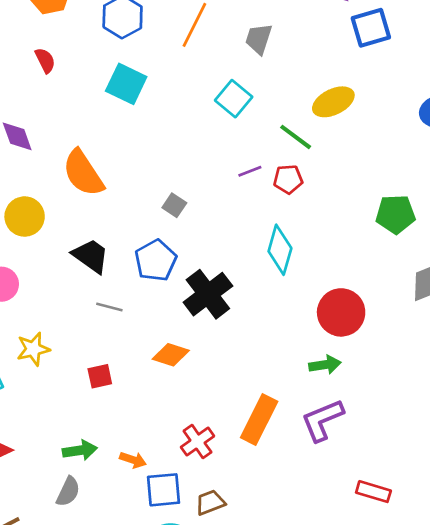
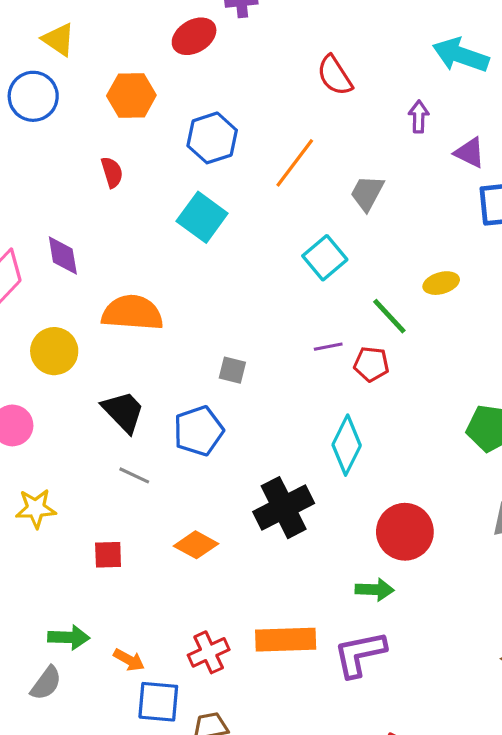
yellow ellipse: (333, 102) -> (441, 283), size x0.7
orange semicircle: (83, 173) -> (132, 313), turned 117
gray square: (174, 205) -> (232, 370), turned -30
black cross: (208, 294) -> (284, 508), moved
orange rectangle: (259, 419) -> (286, 640), turned 51

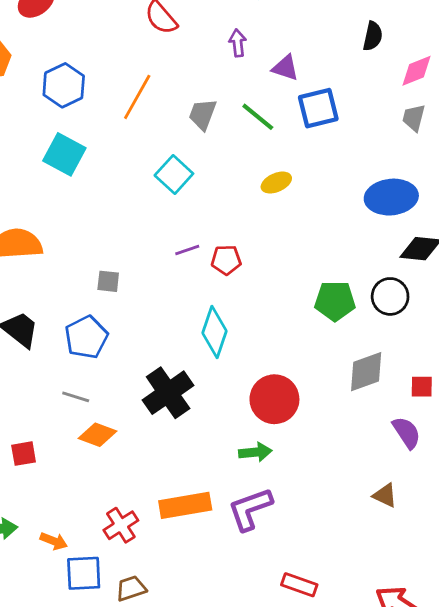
green line: (389, 316) -> (258, 117), moved
gray line: (134, 475) -> (76, 397), moved

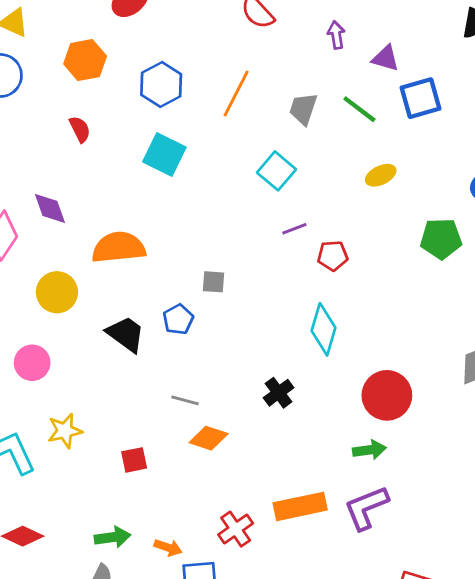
purple line: (187, 250) -> (294, 229), moved
green pentagon: (335, 301) -> (441, 239), moved
blue pentagon: (86, 337) -> (178, 319), moved, size x0.7
black cross: (168, 393) -> (279, 393), size x0.6

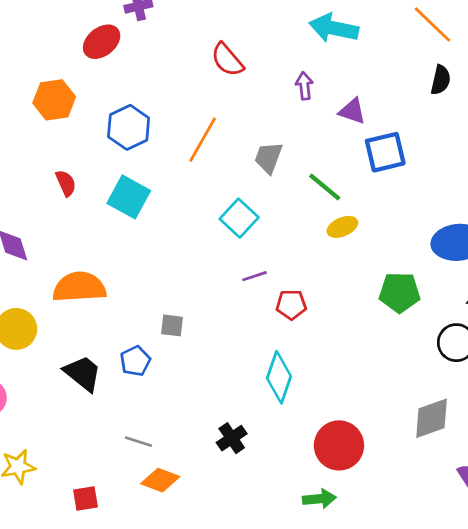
green line: (359, 109) -> (325, 187), moved
red semicircle: (80, 129) -> (66, 183), moved

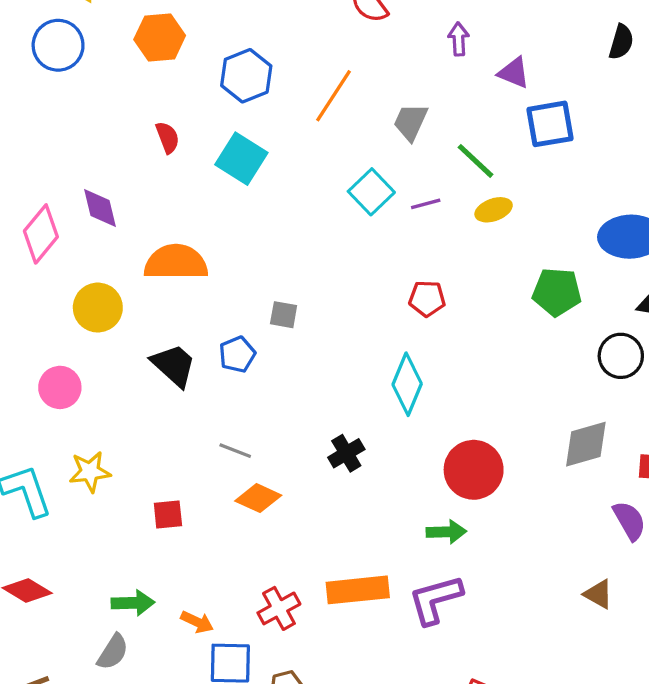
purple line: (254, 276) -> (426, 204), moved

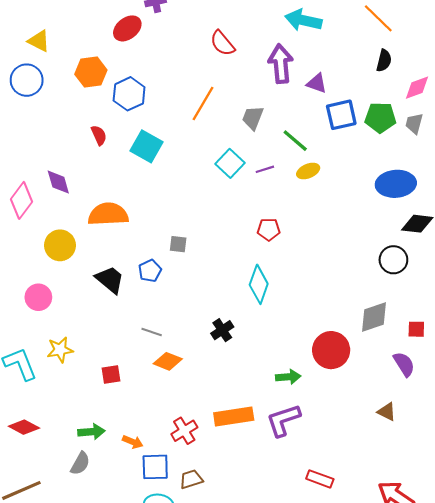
purple arrow: (459, 39) -> (281, 64), size x1.8
blue hexagon: (246, 76) -> (129, 94), moved
green pentagon: (557, 292) -> (380, 118), moved
red circle: (474, 470) -> (331, 350), moved

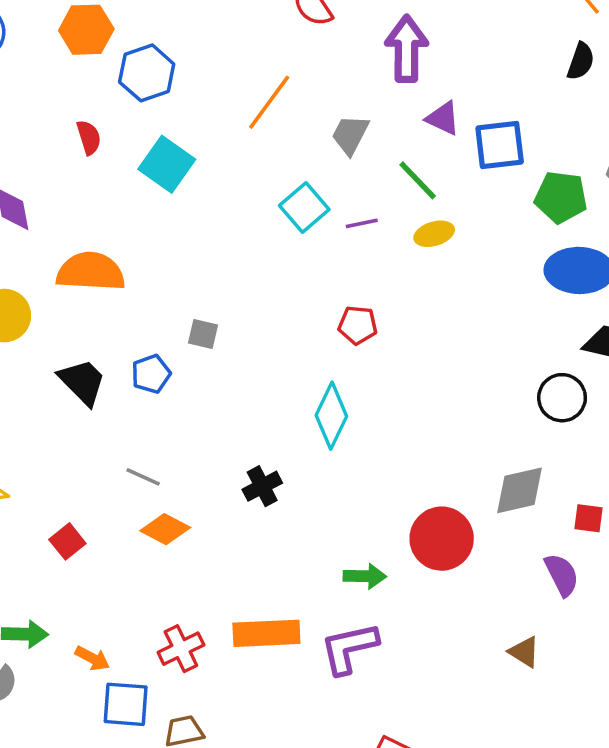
purple triangle: (317, 83) -> (443, 118), moved
green pentagon: (380, 118) -> (561, 197), moved
red square: (111, 375) -> (67, 541), turned -36

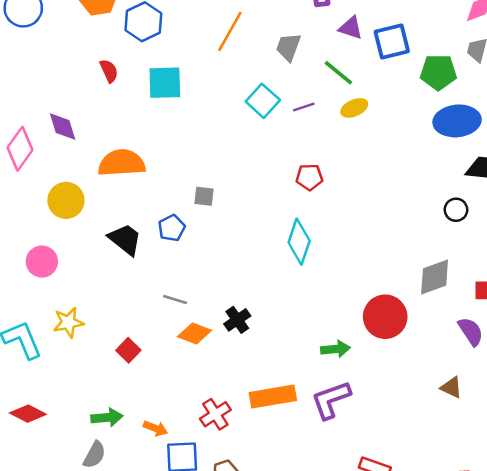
cyan square: (167, 164) -> (165, 83), turned -30
black circle: (562, 398) -> (456, 210), size x0.7
black cross: (262, 486) -> (237, 320), moved

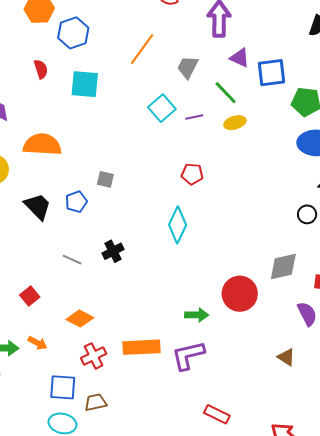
black cross: (237, 320) -> (113, 251), moved
orange diamond: (194, 333) -> (80, 319), moved
orange arrow: (155, 428) -> (38, 343), moved

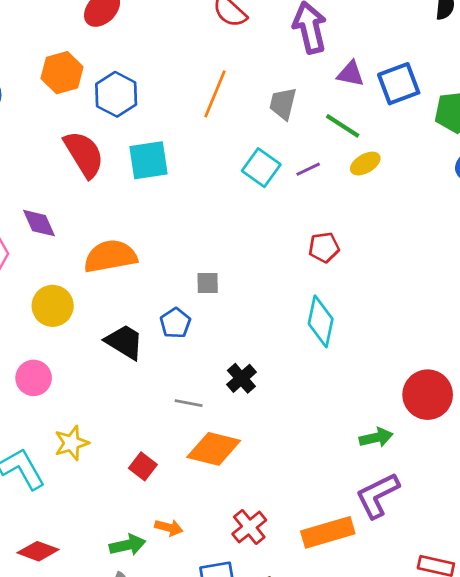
red semicircle: (41, 69) -> (84, 154), size x1.8
orange diamond: (80, 319) -> (214, 449), moved, size x1.4
orange rectangle: (142, 347) -> (328, 532), moved

